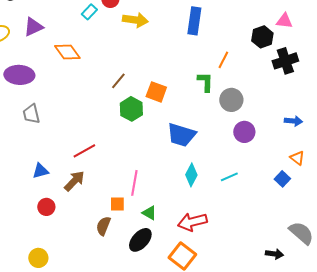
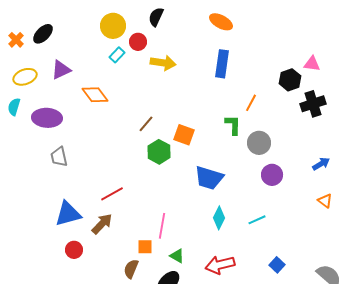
blue arrow: (293, 121) -> (321, 164), turned -36
blue triangle: (40, 171) -> (68, 214), size x1.6
blue square: (282, 179) -> (277, 265), moved

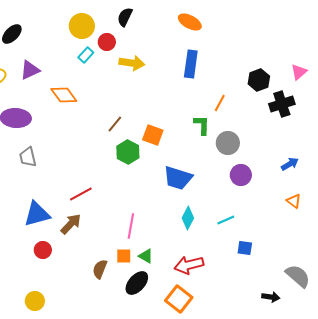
pink triangle: (312, 64) -> (299, 72), moved, turned -48
orange square: (145, 247) -> (124, 256), moved
blue square: (277, 265) -> (245, 248), moved, turned -35

